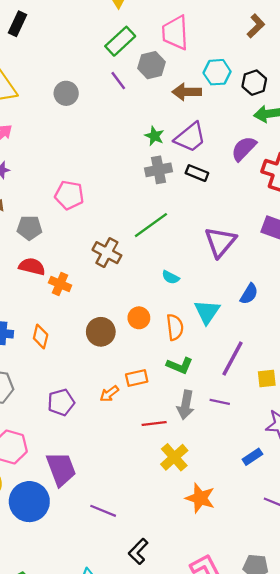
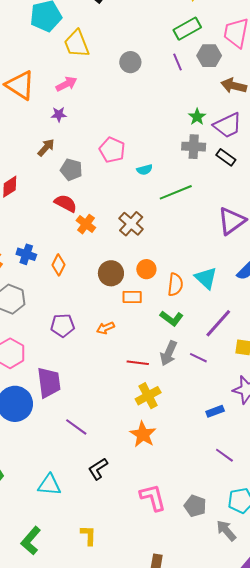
brown cross: (107, 253) -> (131, 224), moved
cyan semicircle: (171, 277) -> (145, 170), moved, turned -56
cyan triangle: (207, 312) -> (206, 278), turned -35
orange rectangle: (137, 378) -> (132, 297), moved
orange star: (200, 498) -> (143, 434), moved

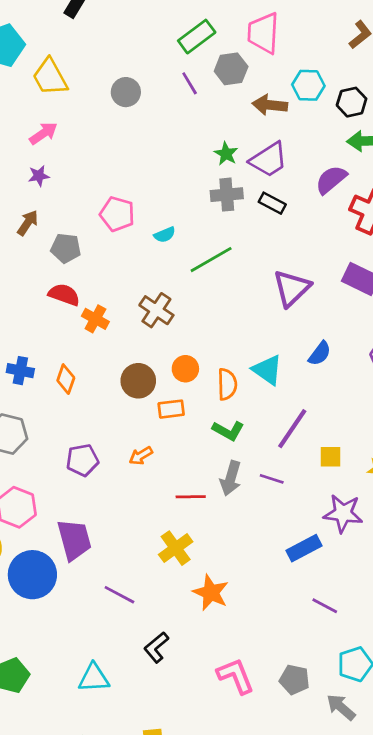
yellow cross: (148, 396) -> (176, 548), moved
blue rectangle: (215, 411) -> (304, 548), size x1.4

